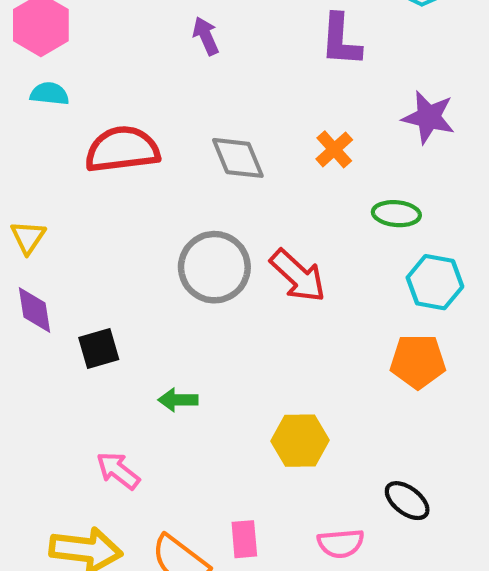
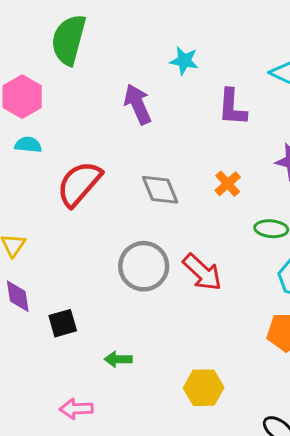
purple arrow: (206, 36) -> (138, 104), size x1.5
red semicircle: (122, 149) -> (79, 184), turned -42
pink arrow: (118, 471) -> (76, 409), turned -40

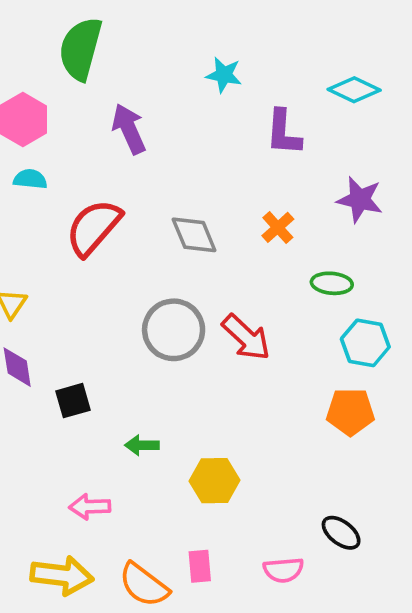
purple arrow: (138, 104) -> (129, 129), moved
yellow hexagon: (204, 388) -> (215, 481), moved

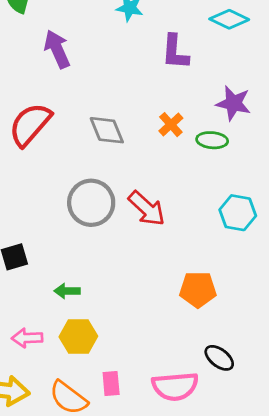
green ellipse: (332, 283) -> (212, 140), moved
orange pentagon: (350, 412) -> (198, 290), moved
yellow hexagon: (215, 481) -> (78, 337), moved
pink semicircle: (283, 570) -> (175, 386), size x1.5

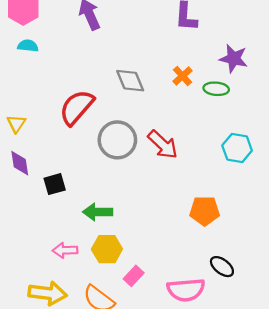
red semicircle: (30, 125) -> (77, 107), moved
green arrow: (67, 291) -> (98, 212), size x1.4
pink rectangle: (111, 383) -> (134, 276), moved, turned 48

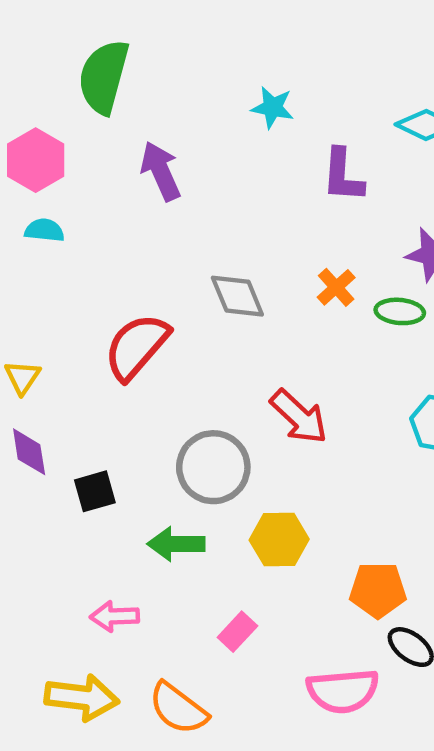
gray circle: (117, 140) -> (213, 467), moved
orange pentagon: (205, 211) -> (378, 590), moved
yellow hexagon: (107, 249) -> (279, 540), moved
pink rectangle: (134, 276) -> (237, 632), moved

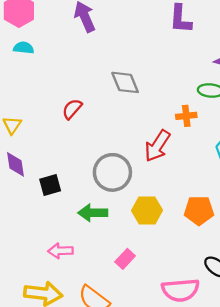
orange cross: (336, 287) -> (186, 116), moved, turned 36
red semicircle: (137, 347) -> (72, 109), size x0.6
red arrow: (299, 417) -> (157, 146), turned 80
orange pentagon: (378, 590) -> (199, 210), moved

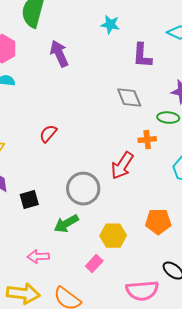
gray diamond: (125, 82) -> (129, 98), moved
yellow hexagon: (147, 210) -> (113, 236), moved
green arrow: (93, 213) -> (66, 224), turned -30

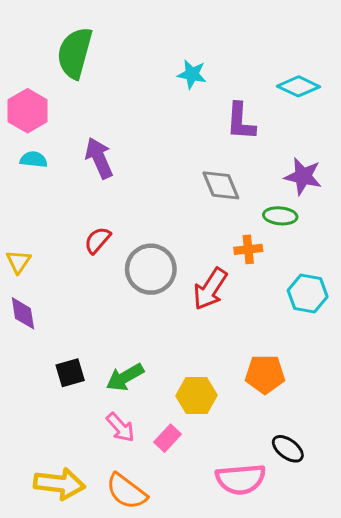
purple arrow: (59, 54) -> (99, 158), moved
gray circle: (83, 189) -> (151, 269), moved
black square: (29, 200) -> (70, 373), moved
pink arrow: (38, 257) -> (120, 427), moved, turned -130

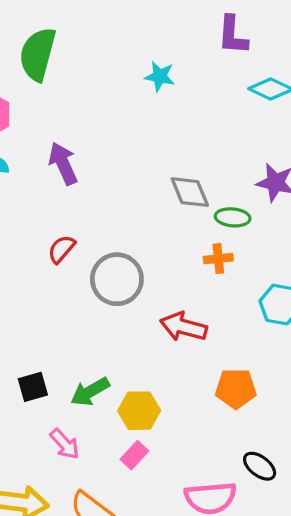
purple L-shape: (241, 121) -> (233, 35), moved
green ellipse: (280, 216) -> (233, 217), moved
red arrow: (210, 289) -> (183, 327), moved, turned 72
yellow hexagon: (196, 396) -> (139, 411), moved
pink arrow: (120, 427) -> (65, 444), moved

